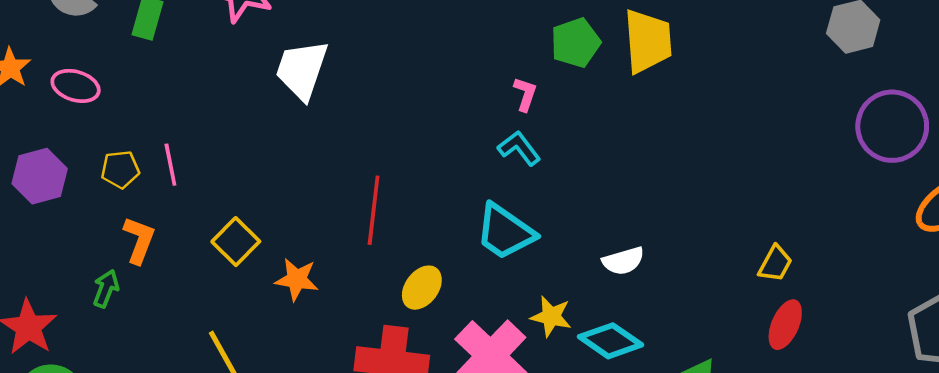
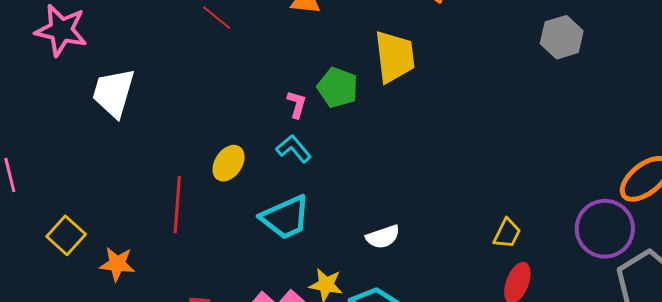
green pentagon: (576, 43) -> (338, 88), moved, turned -30
purple circle: (892, 126) -> (605, 229), moved
cyan trapezoid: (505, 232) -> (285, 217), turned -56
yellow ellipse: (422, 288) -> (229, 163), moved

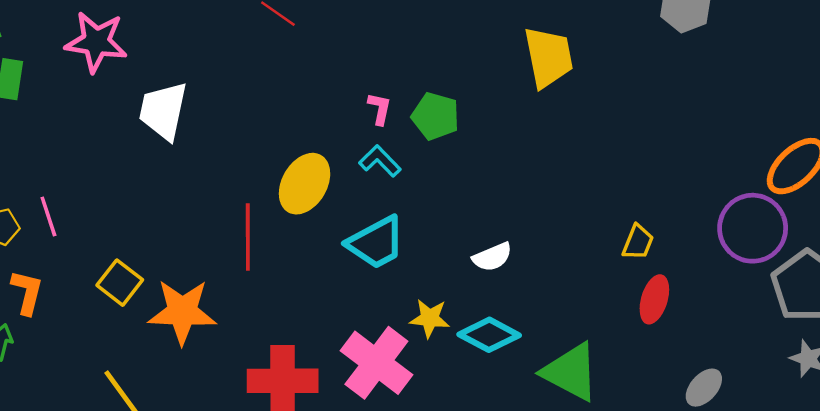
yellow trapezoid: (395, 57) -> (548, 57), moved
green pentagon: (338, 88) -> (435, 116), moved
yellow ellipse: (229, 163) -> (305, 184), size x1.4
orange star: (117, 264) -> (182, 312), size x1.6

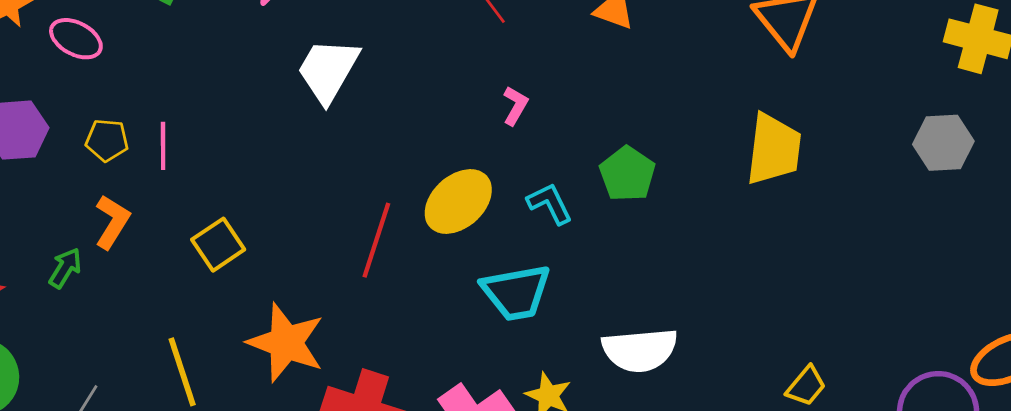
pink L-shape: (380, 109) -> (515, 106), moved
white semicircle: (492, 257) -> (640, 350), size x1.6
orange star: (182, 312) -> (286, 343), moved

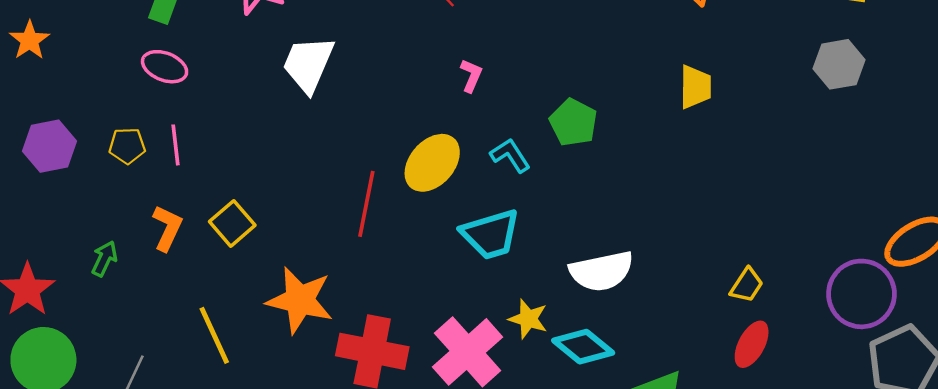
pink ellipse: (76, 39) -> (165, 67), moved
yellow trapezoid: (774, 149) -> (695, 87), size x0.7
orange L-shape: (112, 222) -> (167, 228), moved

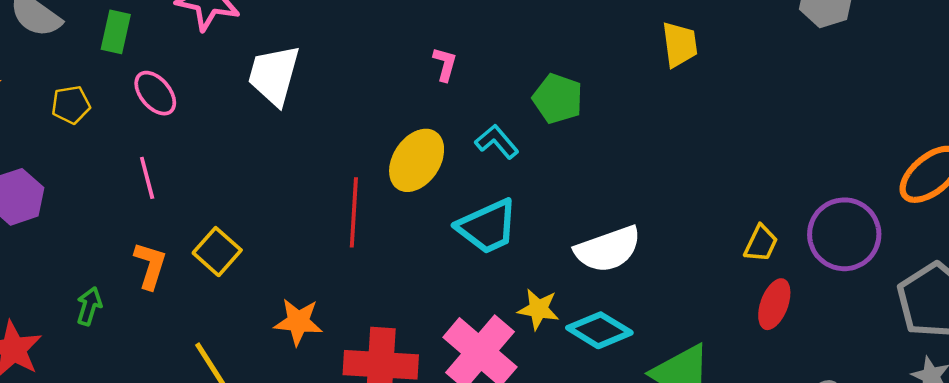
pink ellipse: (165, 67) -> (155, 93), moved, turned 36
yellow pentagon: (127, 146) -> (71, 105), moved
purple circle: (861, 294) -> (844, 234), moved
orange star: (300, 300) -> (298, 322), size x0.7

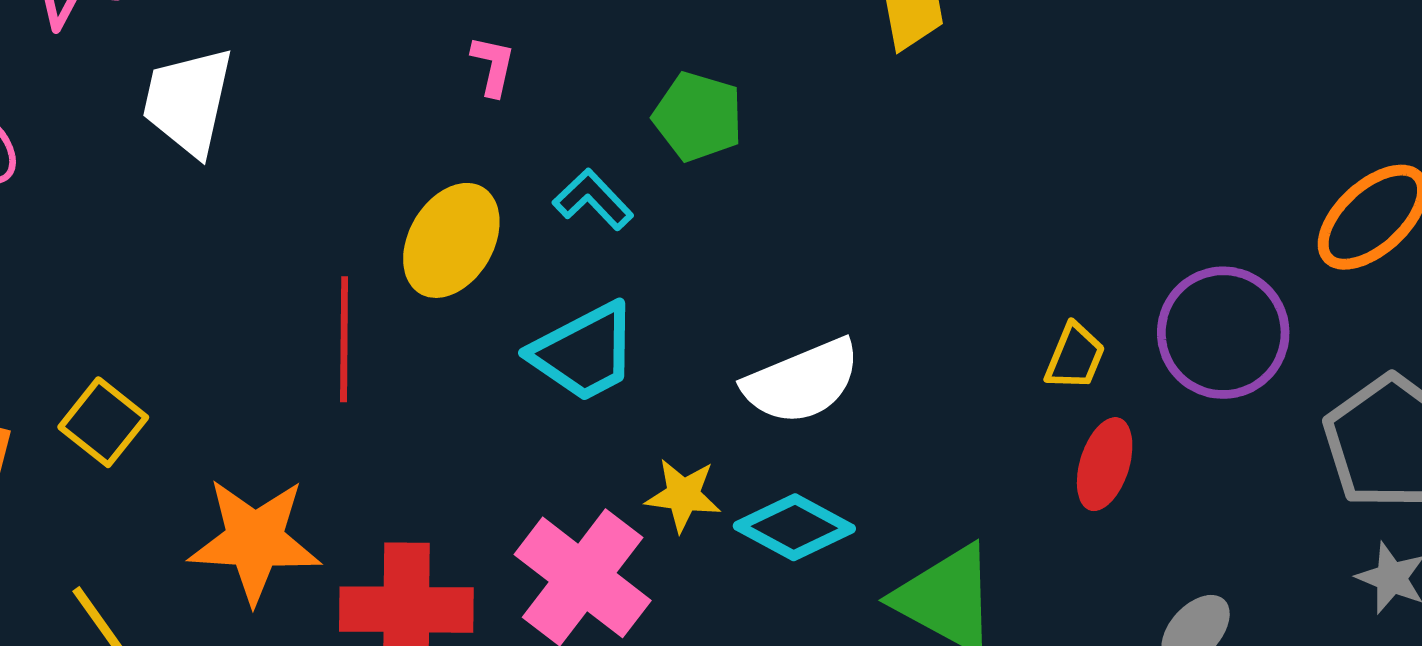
orange star: (298, 322) -> (255, 540), size x1.5

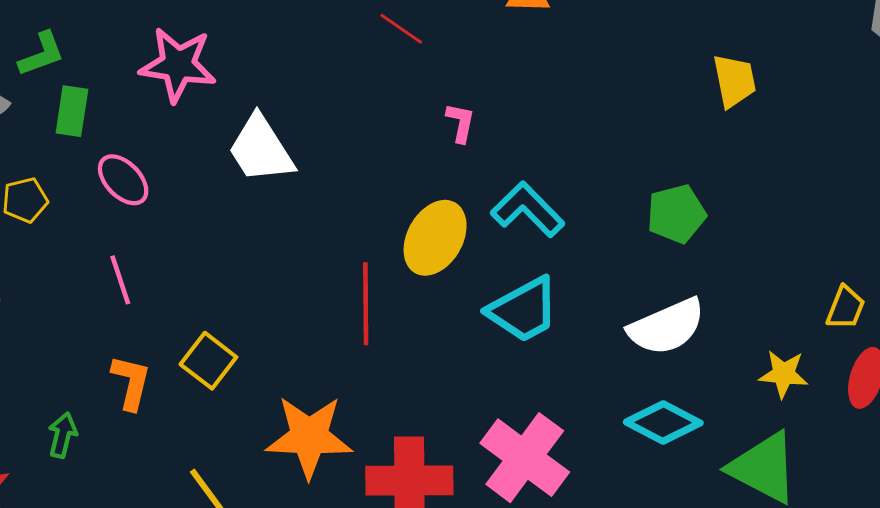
white trapezoid: (188, 101) -> (261, 149), turned -44
green pentagon: (698, 117) -> (676, 214), moved, turned -30
cyan L-shape: (593, 200) -> (528, 209), size x1.4
yellow star: (683, 495) -> (784, 374), moved

